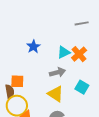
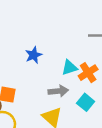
cyan square: (82, 87) -> (86, 102), moved

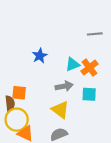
cyan square: (86, 102) -> (89, 94), turned -32

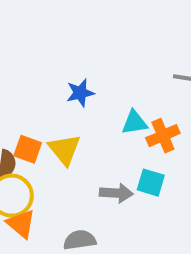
gray arrow: (64, 86) -> (116, 193), moved
yellow triangle: (60, 110) -> (64, 149), moved

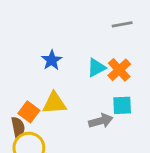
orange square: (28, 149) -> (29, 112), turned 36
yellow triangle: (64, 149) -> (54, 103), turned -35

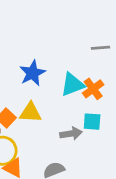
blue star: (52, 60) -> (32, 73), size x1.4
cyan triangle: (96, 68) -> (72, 85), size x1.4

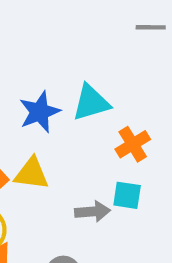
gray line: (100, 48) -> (151, 27), moved
cyan triangle: (72, 85) -> (91, 103), moved

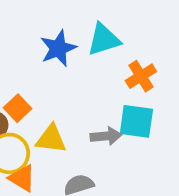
yellow triangle: (32, 174) -> (51, 139), moved
cyan square: (127, 195) -> (136, 121), size x1.4

